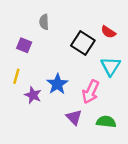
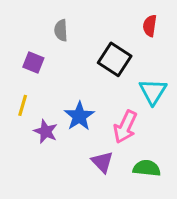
red semicircle: (108, 32) -> (150, 26), moved, turned 64

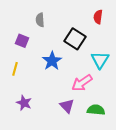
blue star: (79, 116) -> (52, 61), moved
pink arrow: (125, 127) -> (82, 83), turned 30
purple star: (46, 131) -> (24, 103), moved

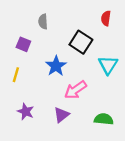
pink arrow: (82, 83) -> (76, 90), moved
purple triangle: (67, 106) -> (61, 115), moved, turned 35

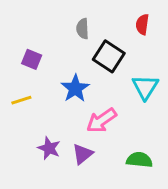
gray semicircle: (43, 22) -> (83, 29), moved
yellow line: (16, 75) -> (21, 100), turned 56
purple star: (26, 112) -> (49, 148), moved

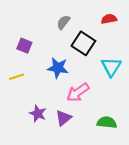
red semicircle: (142, 24) -> (109, 19), turned 72
gray semicircle: (83, 29) -> (63, 22), turned 40
blue star: (75, 88) -> (58, 68), turned -30

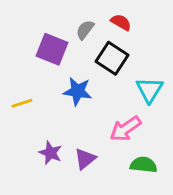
red semicircle: (109, 19) -> (121, 22), moved, turned 40
purple square: (24, 46) -> (52, 49), moved, size x1.5
pink arrow: (78, 92) -> (126, 129), moved

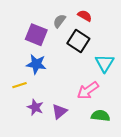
blue star: (78, 91) -> (36, 64), moved
yellow line: (22, 103) -> (19, 85), moved

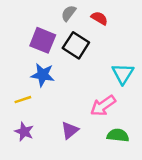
gray semicircle: (59, 21) -> (69, 13), moved
black square: (78, 41) -> (76, 45), moved
purple star: (35, 107) -> (24, 132), moved

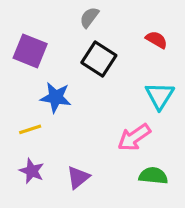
red semicircle: (99, 18) -> (156, 40), moved
purple square: (43, 40) -> (30, 51), moved
purple triangle: (70, 130) -> (78, 177), moved

